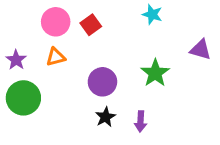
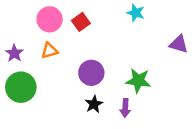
green star: (155, 73) -> (138, 81), moved, turned -30

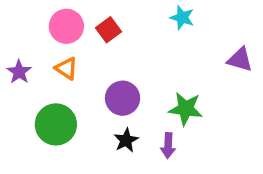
orange triangle: (50, 51) -> (66, 68), turned 48
green circle: (21, 87) -> (56, 124), moved

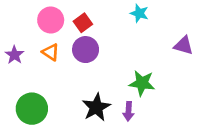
purple circle: (123, 98) -> (86, 50), moved
green circle: (56, 124) -> (32, 109), moved
black star: (126, 140) -> (96, 107), size x1.5

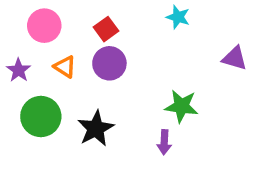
pink circle: (51, 20) -> (44, 26), moved
black star: (96, 107) -> (96, 128), moved
green circle: (32, 109) -> (41, 116), moved

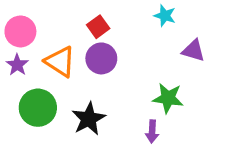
pink circle: (44, 26) -> (20, 31), moved
purple triangle: (235, 58) -> (193, 51), moved
orange triangle: (65, 67) -> (60, 62), size x1.5

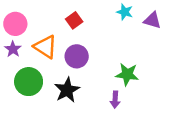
purple triangle: (193, 51) -> (152, 20), moved
purple circle: (101, 58) -> (77, 56), moved

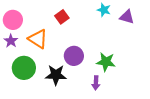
purple circle: (77, 56) -> (74, 56), moved
black star: (67, 90) -> (56, 75), turned 30

